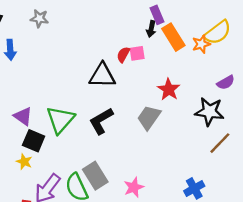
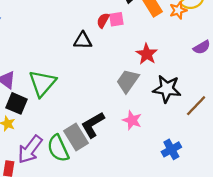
black triangle: (102, 75) -> (83, 41), size x0.7
black star: (209, 112) -> (167, 89), moved
black L-shape: (101, 121) -> (93, 125), moved
pink star: (134, 187) -> (132, 120), moved, turned -30

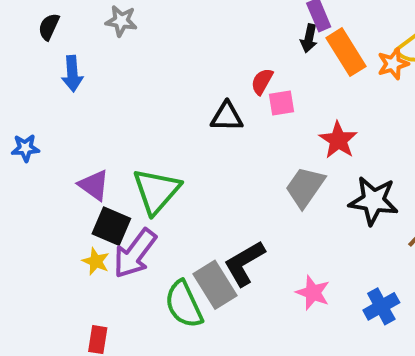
pink square: (116, 19) -> (282, 103), moved
pink star: (132, 120) -> (313, 293), moved
purple arrow: (30, 149) -> (135, 254), moved

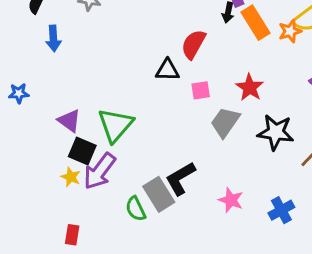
red semicircle: (262, 81) -> (193, 44), size x1.5
pink square: (282, 103) -> (201, 90), moved
green semicircle: (184, 304) -> (136, 209), size x0.7

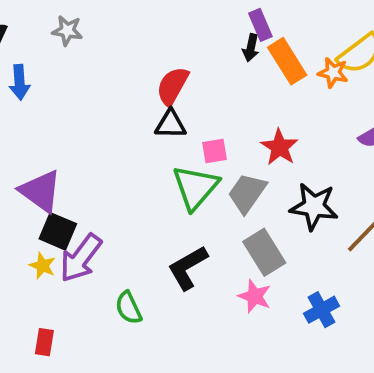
orange star: (290, 31) -> (333, 73), turned 30
red semicircle: (193, 44) -> (172, 86), moved
purple triangle: (69, 121) -> (41, 191), size x1.4
green triangle: (115, 125) -> (195, 187), moved
gray rectangle: (159, 194) -> (264, 252), moved

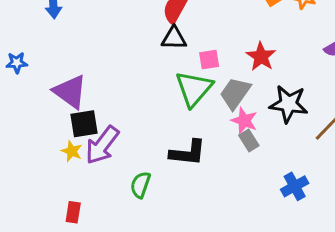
black square: (58, 231) -> (84, 124), turned -32
gray rectangle: (264, 252) -> (249, 141), size x0.6
black L-shape: (188, 268) -> (188, 153), turned -144
pink star: (255, 296) -> (244, 121), moved
green semicircle: (128, 308) -> (140, 185), turned 44

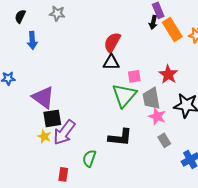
gray trapezoid: (235, 93) -> (151, 98), turned -45
gray rectangle: (249, 141) -> (164, 140), moved
red rectangle: (73, 212) -> (63, 174), moved

